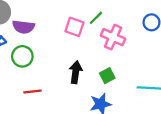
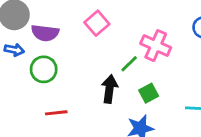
green line: (96, 18) -> (129, 64), moved
pink square: (74, 27) -> (97, 23), moved, turned 30

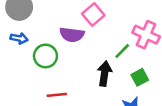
purple semicircle: (45, 33) -> (72, 35), moved

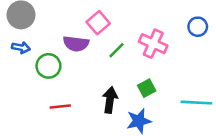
green line: (122, 51) -> (117, 50), moved
black arrow: (105, 74) -> (110, 100), moved

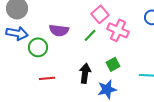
pink square: (98, 23) -> (100, 14), moved
blue arrow: (21, 48) -> (17, 33), size x1.5

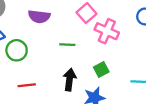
purple semicircle: (59, 30) -> (39, 16), moved
green line: (90, 35) -> (67, 45), moved, turned 48

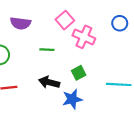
black arrow: (70, 80) -> (49, 82), turned -84

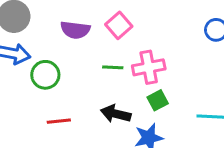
pink square: (65, 20) -> (119, 25), moved
pink cross: (84, 37) -> (149, 67), moved, turned -35

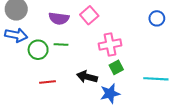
green line: (113, 67) -> (61, 44), moved

